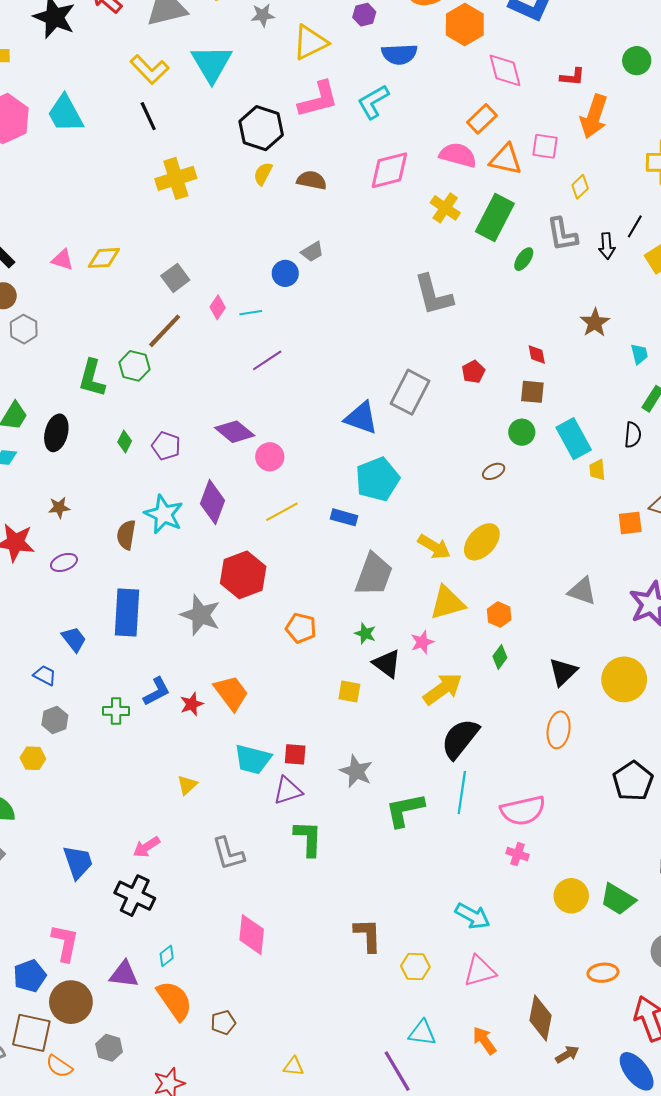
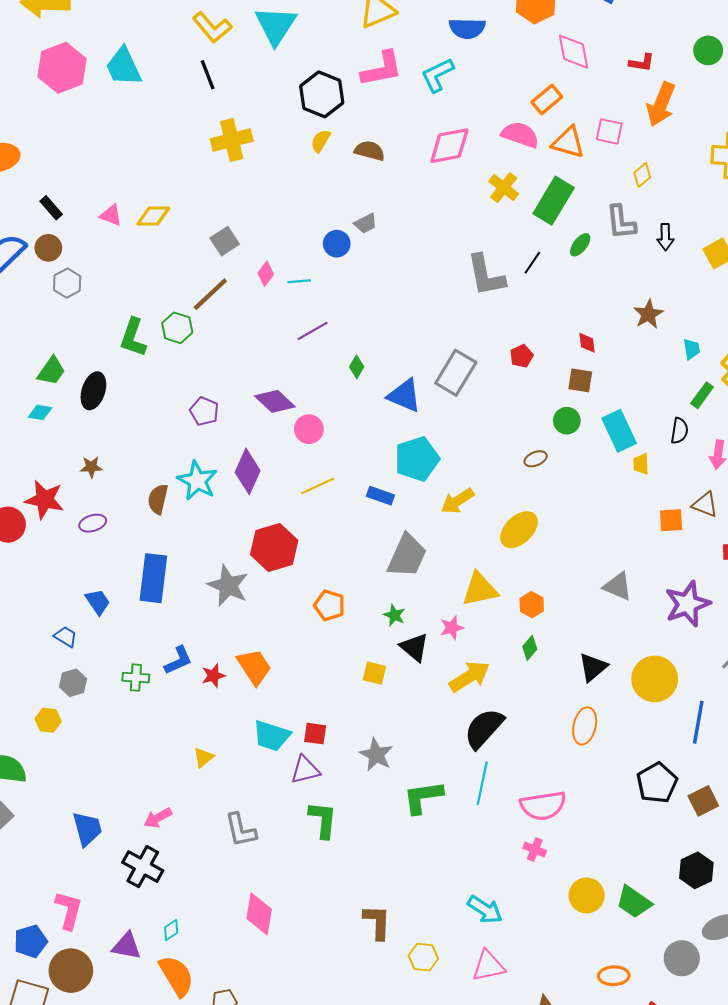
black line: (635, 226) -> (532, 263), moved
green diamond: (125, 441) -> (357, 367), moved
yellow arrow: (434, 547) -> (457, 501), moved, turned 112

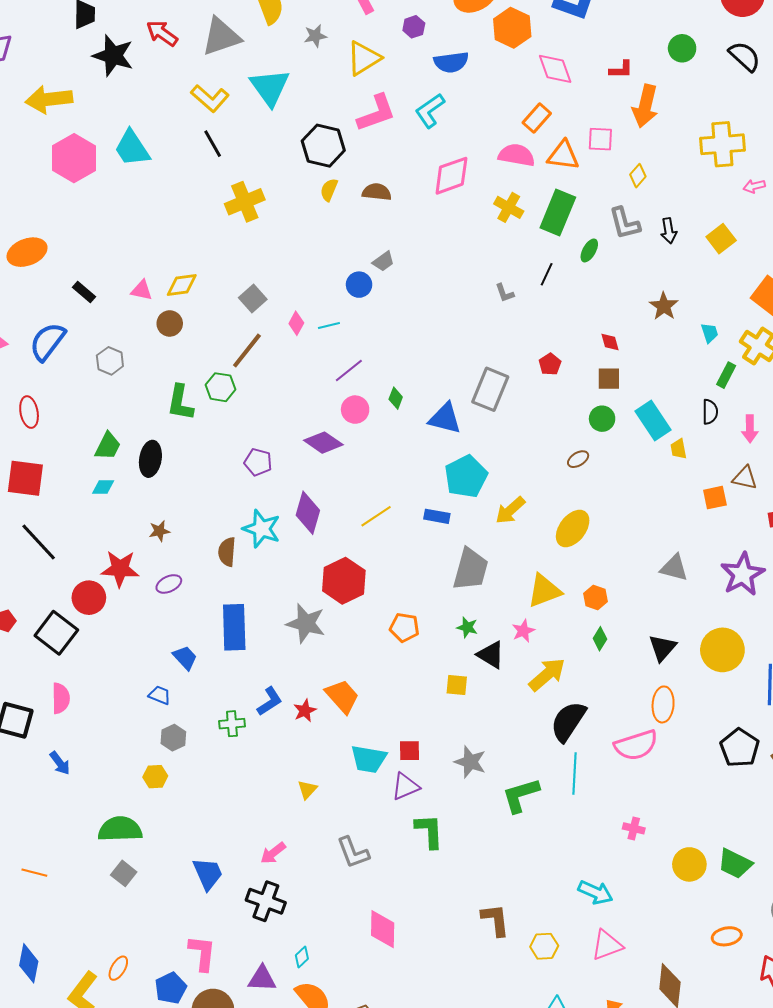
brown circle: (48, 248) -> (170, 323), moved
gray L-shape: (486, 275) -> (505, 293), size x0.5
pink circle: (309, 429) -> (355, 410), moved
pink semicircle: (543, 806) -> (636, 745), moved

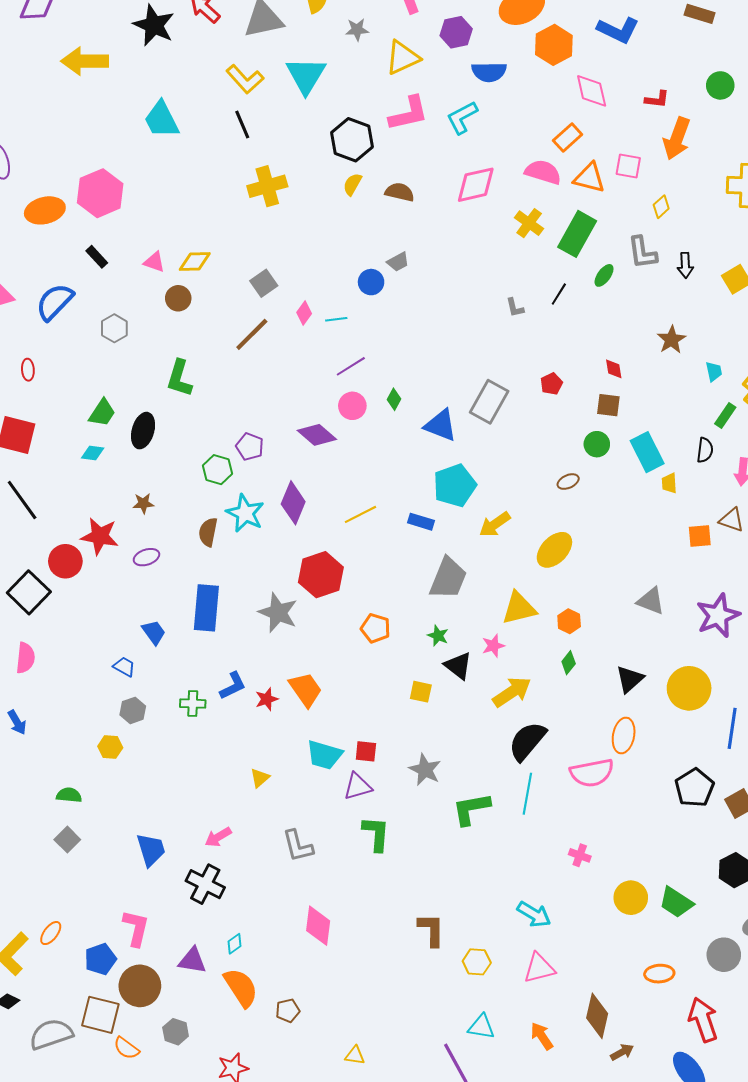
purple hexagon: (414, 27) -> (456, 32), size x1.4
pink hexagon: (74, 158) -> (100, 193), moved
green hexagon: (221, 387) -> (217, 470), moved
red ellipse: (29, 412) -> (28, 370), size x0.7
green semicircle: (120, 829) -> (69, 795), size x0.6

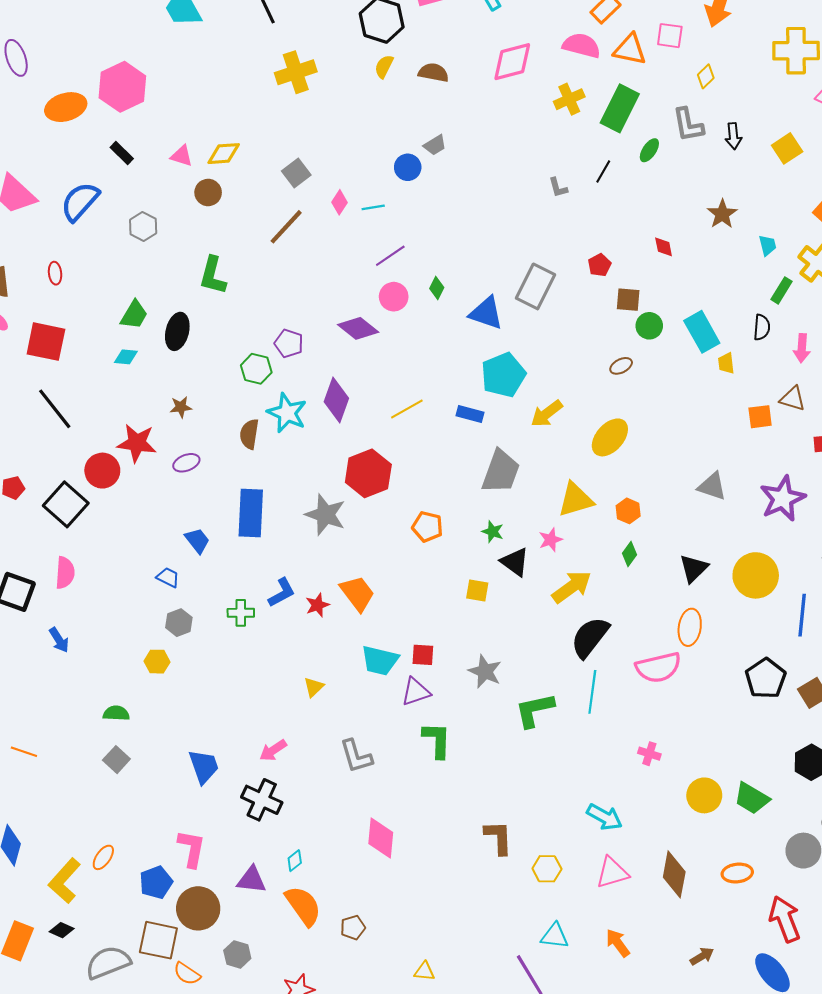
yellow cross: (529, 223) -> (569, 99), turned 32
brown square: (608, 405) -> (628, 300), moved
brown diamond: (597, 1016) -> (674, 874), moved

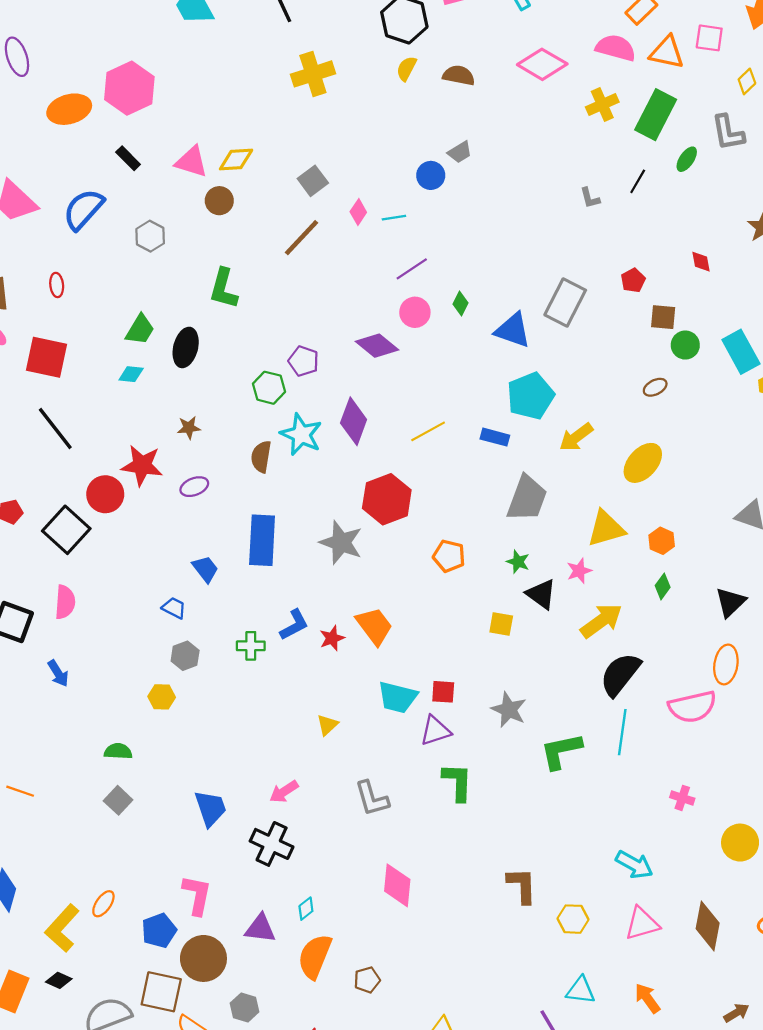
pink diamond: (512, 62) -> (542, 64), turned 45
pink triangle: (182, 156) -> (192, 162), size x1.4
orange semicircle: (303, 906) -> (315, 956), turned -123

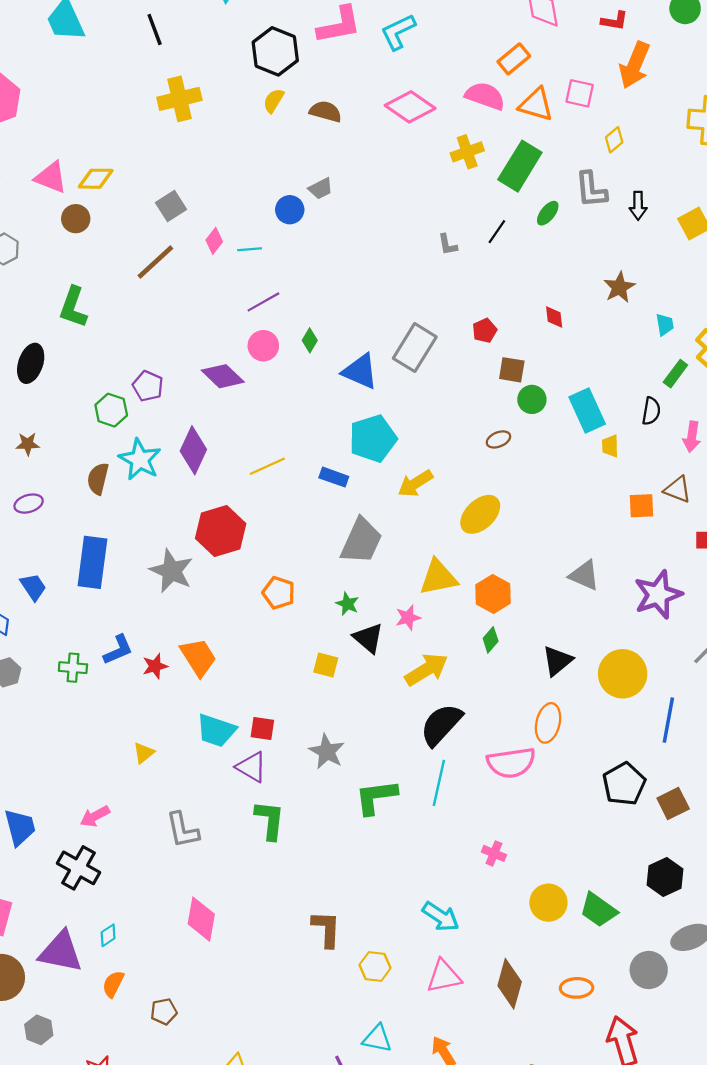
orange hexagon: (662, 541) -> (493, 594), size x1.4
purple triangle: (435, 731) -> (252, 767), turned 44
purple triangle: (260, 929) -> (61, 952), size x1.4
orange semicircle: (315, 956) -> (113, 984), size x0.6

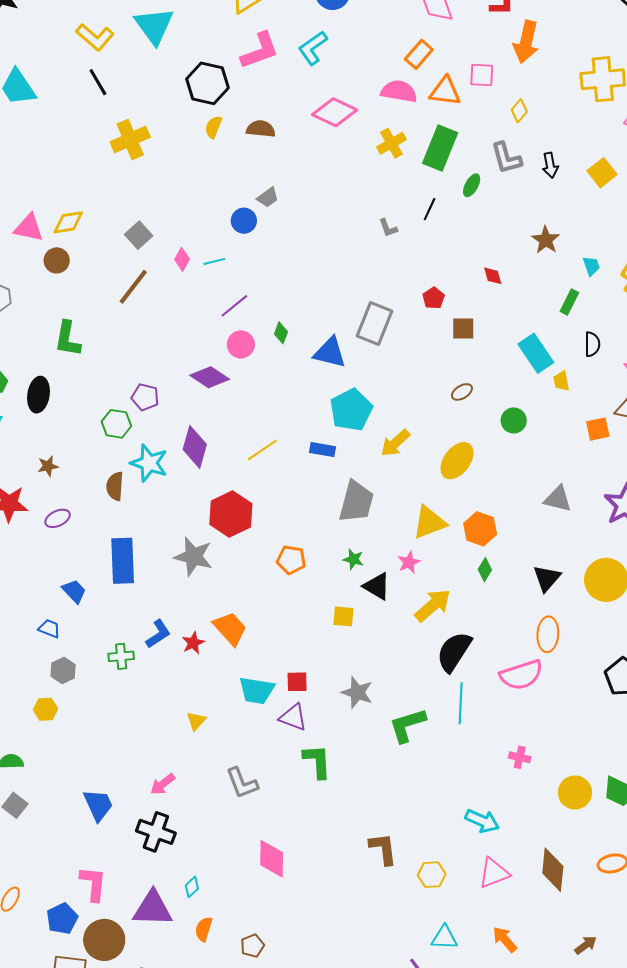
green rectangle: (675, 374) -> (569, 302), moved
green circle: (532, 399) -> (514, 420), moved

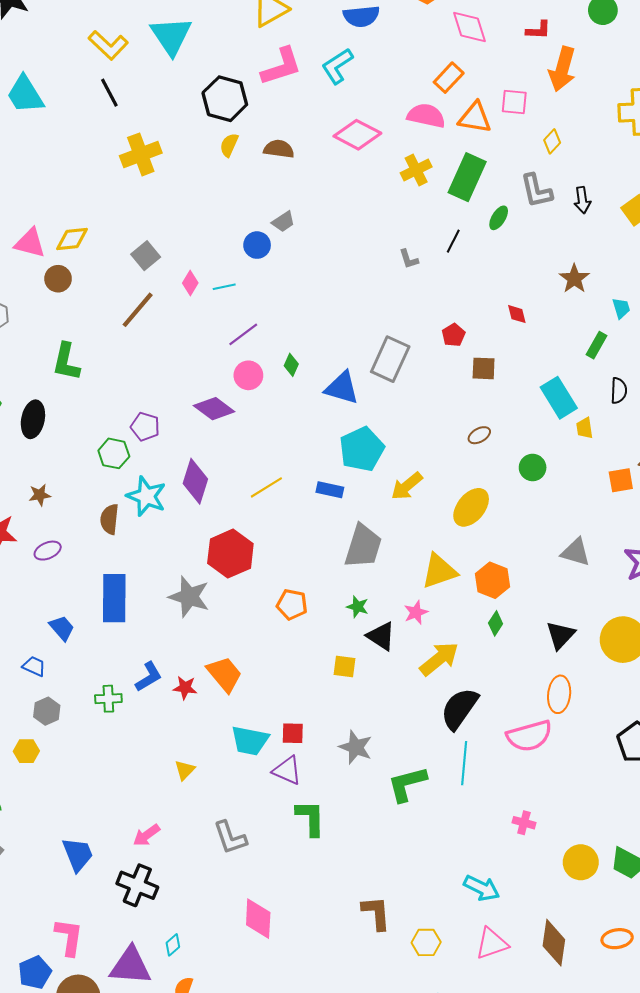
red star: (193, 643) -> (185, 688), turned 30

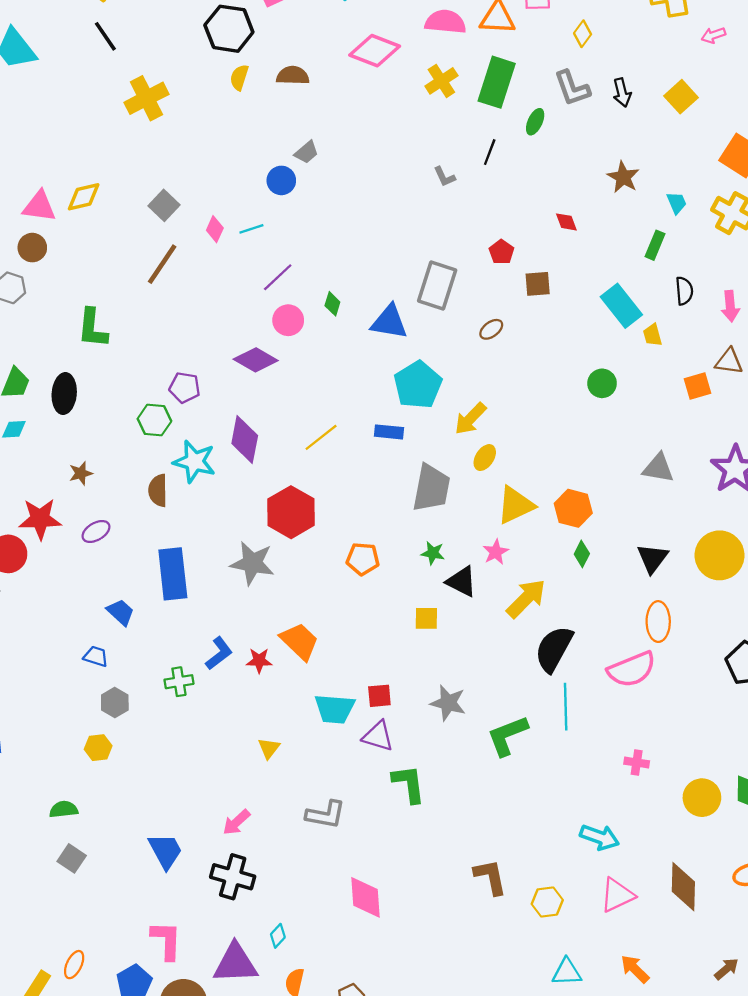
brown circle: (58, 279) -> (32, 248), moved
brown ellipse: (479, 435) -> (491, 329), moved
yellow ellipse: (471, 507) -> (485, 458), moved, size x0.6
gray L-shape: (230, 838) -> (326, 815), turned -54

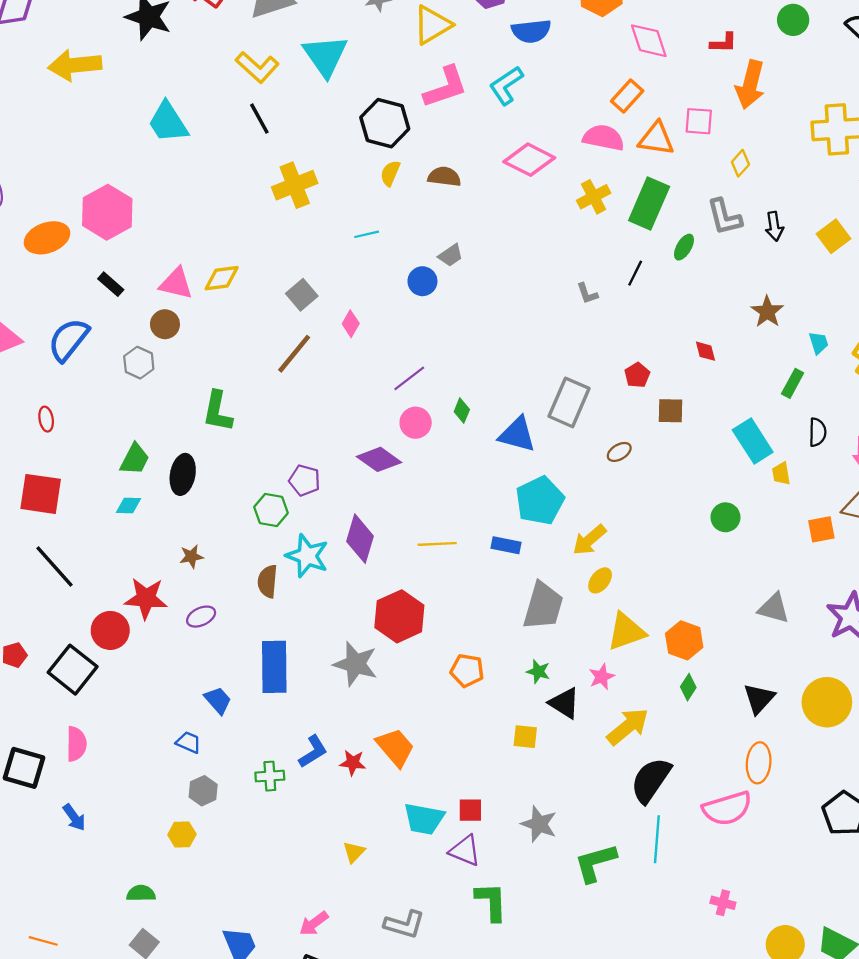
cyan line: (251, 229) -> (367, 234), moved
yellow line: (321, 437) -> (437, 544), turned 30

